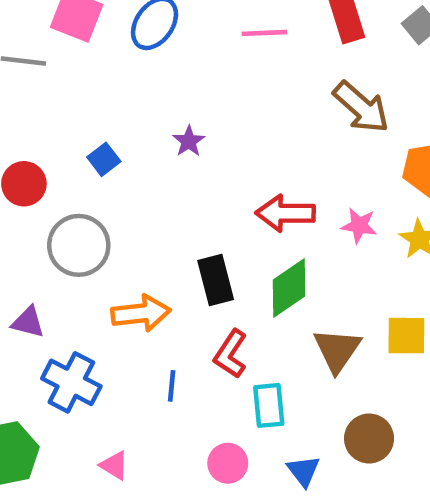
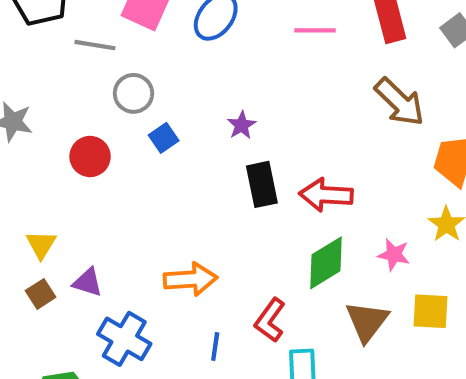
pink star: (359, 226) -> (394, 255), moved
gray circle: (79, 245) -> (133, 93), moved, size x0.7
black rectangle: (216, 280) -> (262, 184), moved

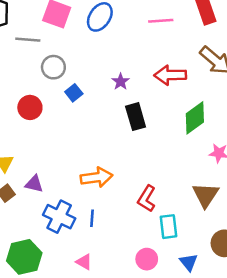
red arrow: (326, 195) -> (170, 75), moved
green diamond: (326, 263) -> (195, 118), moved
blue line: (215, 346) -> (92, 218), moved

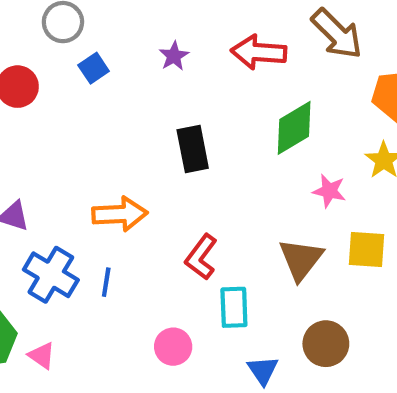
black rectangle: (136, 117) -> (193, 149), moved
pink circle: (147, 259) -> (173, 347), moved
pink triangle: (84, 262) -> (42, 356), moved

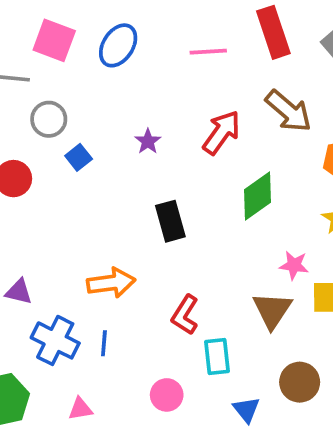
red arrow: (259, 52) -> (222, 132), turned 126
pink star: (329, 191) -> (294, 265), moved
pink triangle: (42, 356) -> (80, 409), moved, turned -40

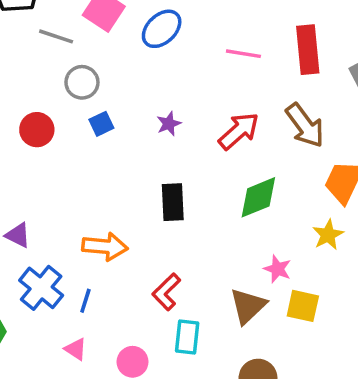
pink triangle: (80, 409) -> (76, 349), moved, turned 30

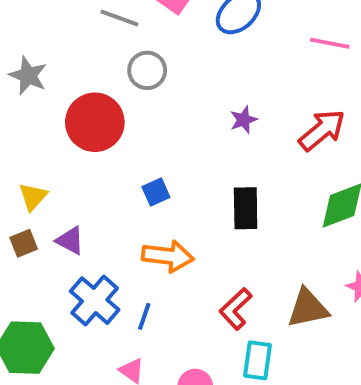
blue square: (101, 124) -> (156, 192), moved
red circle: (37, 130) -> (95, 122), size x1.5
brown triangle: (248, 306) -> (308, 308), moved, turned 30

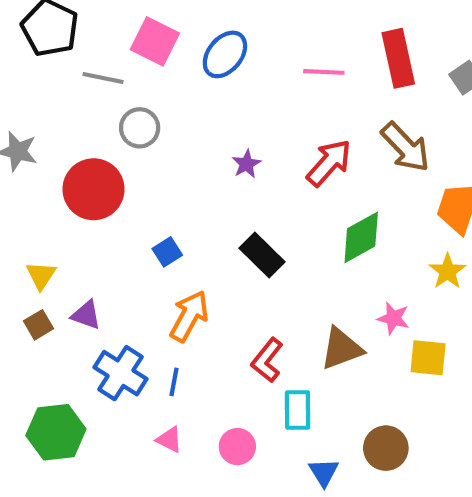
black rectangle: (246, 208) -> (262, 255), turned -36
orange arrow: (168, 256) -> (189, 316), turned -60

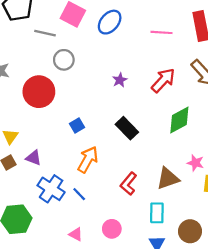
blue line: (174, 382) -> (79, 194), turned -56
cyan rectangle: (298, 410) -> (157, 213), moved
pink triangle: (169, 440) -> (76, 234), moved

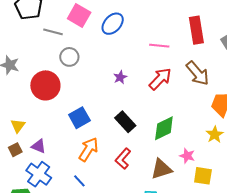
pink line: (161, 32) -> (159, 46), moved
green diamond: (179, 120) -> (164, 128), moved
blue square: (77, 125) -> (79, 118), size x1.5
red L-shape: (128, 184) -> (123, 159), moved
blue cross: (51, 189) -> (39, 174), moved

